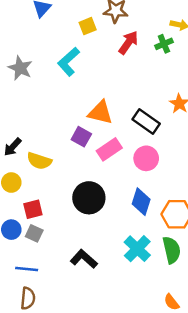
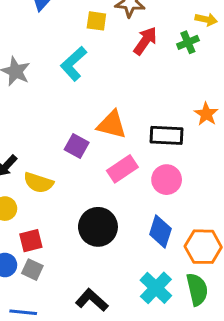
yellow square: (88, 26) -> (96, 21), turned 30
black rectangle: (146, 121) -> (167, 135), turned -32
purple square: (81, 137) -> (77, 146), moved

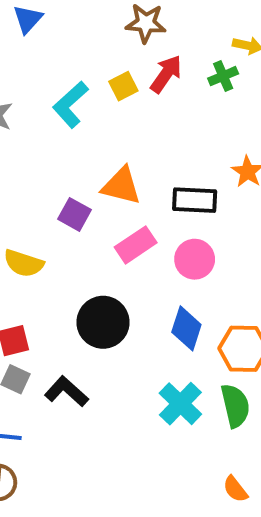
yellow square: (96, 21) -> (123, 86), moved, turned -35
black L-shape: (92, 300) -> (66, 391), moved

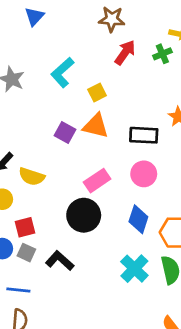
yellow square: (123, 86) -> (97, 93), moved
purple square: (75, 214) -> (65, 133), moved
pink rectangle: (136, 245) -> (97, 181), moved

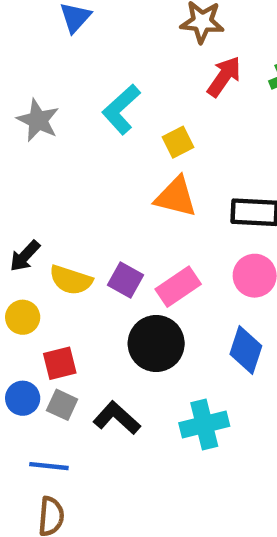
purple square: (65, 133) -> (125, 280), moved
cyan cross: (134, 269) -> (204, 424), moved, turned 32

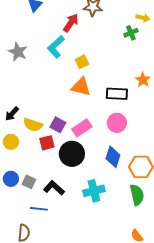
red arrow: (224, 76) -> (71, 23), moved
red square: (60, 363) -> (47, 143), moved
blue line: (49, 466) -> (39, 209), moved

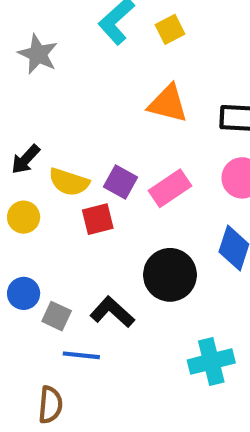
gray star: (18, 52) -> (38, 54), moved
yellow square: (82, 62) -> (170, 29), moved
black circle: (72, 154) -> (170, 275), moved
gray square: (29, 182) -> (57, 316), moved
cyan cross: (94, 191) -> (211, 361), moved

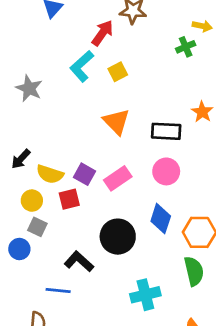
orange triangle: (168, 104) -> (116, 122), turned 32
yellow circle: (24, 217) -> (32, 201), moved
gray square: (57, 316) -> (37, 227), moved

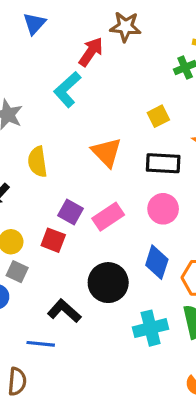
yellow square: (118, 72) -> (158, 116), moved
yellow semicircle: (50, 174) -> (37, 162), moved, turned 64
red square: (69, 199) -> (53, 240), turned 35
cyan cross: (145, 295) -> (151, 328), moved

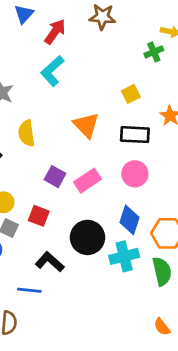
red arrow: (91, 52) -> (55, 32), moved
red square: (53, 240) -> (39, 216), moved
cyan cross: (151, 328) -> (124, 256), moved

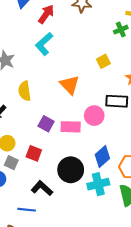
black rectangle: (135, 135) -> (117, 101), moved
pink circle: (135, 174) -> (94, 116), moved
pink rectangle: (87, 181) -> (71, 127), turned 36
blue diamond: (129, 220) -> (102, 156), turned 30

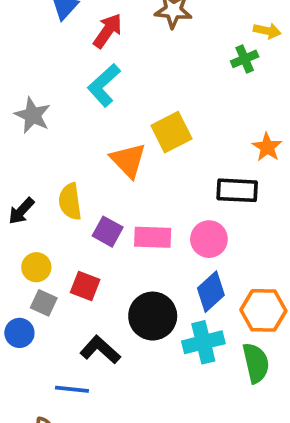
yellow square: (103, 61) -> (171, 132), moved, size x1.5
orange triangle: (70, 85) -> (128, 160), moved
yellow semicircle: (25, 91) -> (70, 202), moved
pink circle: (94, 116) -> (209, 239), moved

